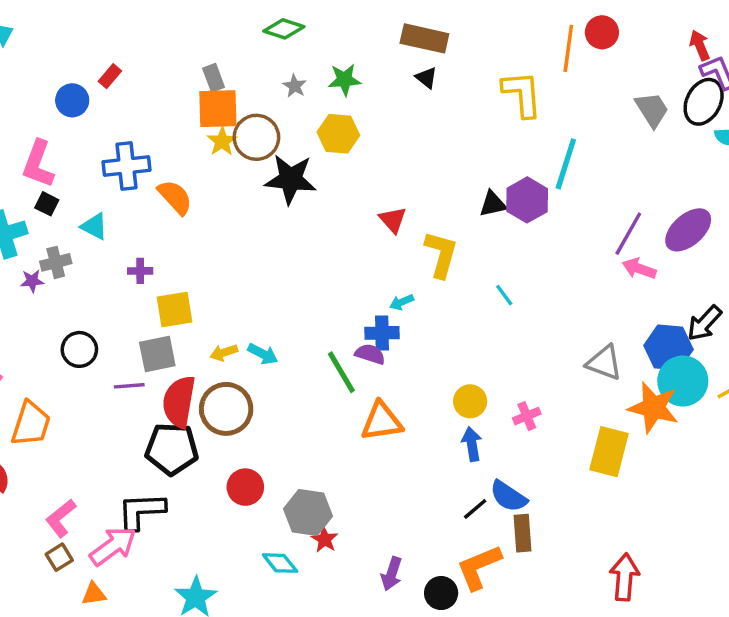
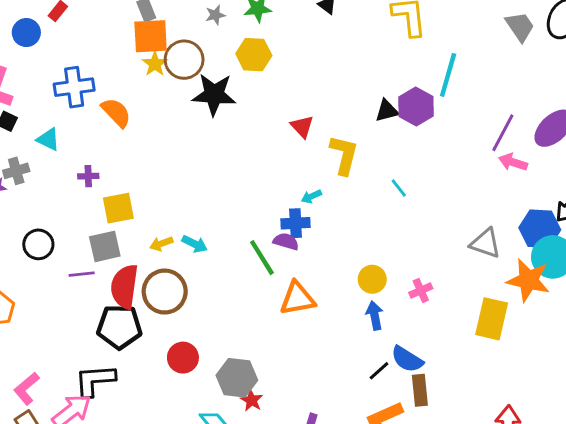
gray star: (295, 86) -> (215, 15), turned 30

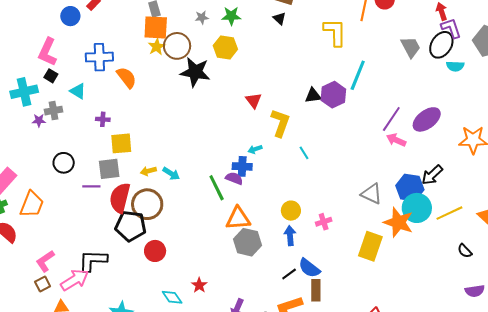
cyan line: (399, 188) -> (304, 153), moved
black pentagon: (119, 327) -> (131, 226), moved
gray hexagon: (237, 378) -> (248, 242), moved

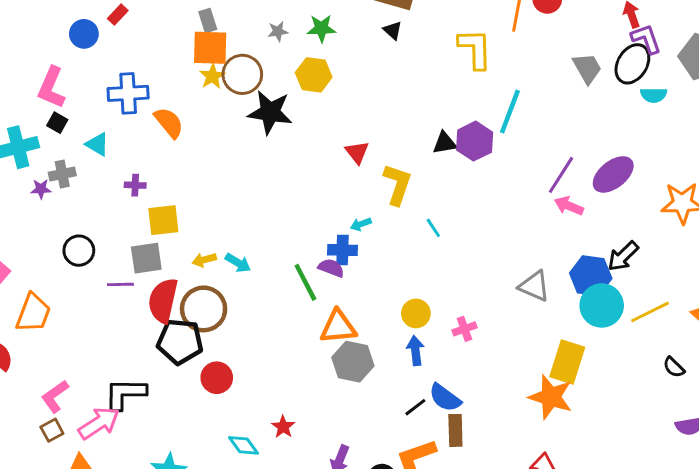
orange star: (398, 222) -> (551, 397), moved
yellow rectangle: (370, 246) -> (567, 362), moved

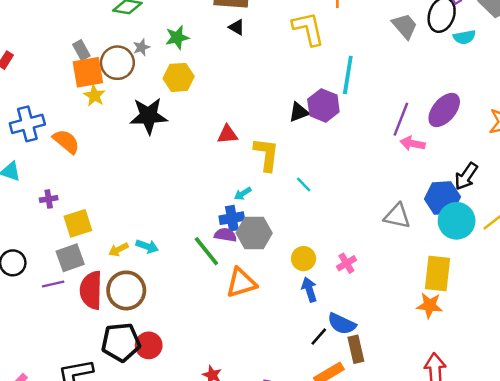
brown circle: (242, 74) -> (117, 63), moved
red triangle: (357, 152) -> (228, 134), turned -45
black pentagon: (180, 342) -> (121, 342), moved
gray hexagon: (353, 362) -> (254, 233), moved
orange star: (551, 397) -> (430, 305), size x0.7

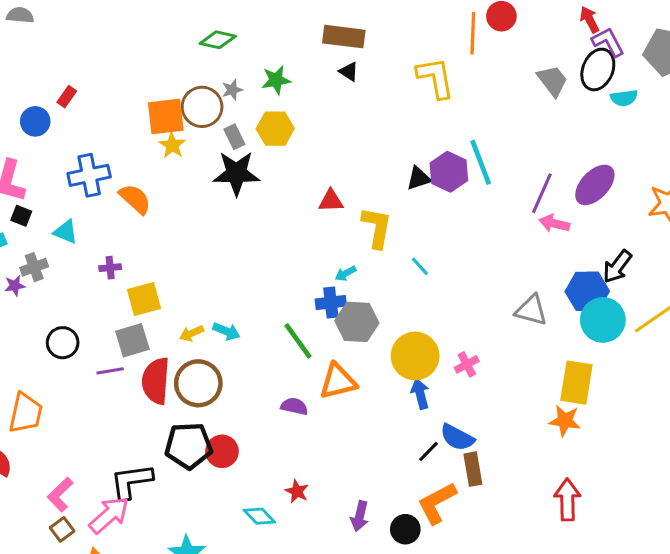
gray rectangle: (81, 50) -> (234, 137), moved
cyan line: (348, 75) -> (481, 162), moved, turned -33
purple semicircle: (225, 235) -> (294, 406), moved
yellow circle: (304, 259) -> (415, 356), size x1.6

